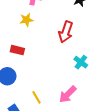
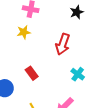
red rectangle: (17, 50) -> (32, 73), moved, turned 40

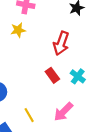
red rectangle: (32, 73) -> (52, 75), moved

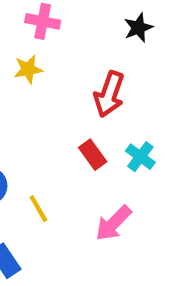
yellow line: (29, 115) -> (38, 209), moved

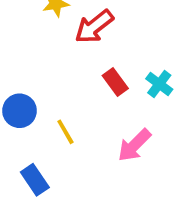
red arrow: (109, 94) -> (94, 27), moved, turned 33

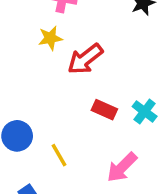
red rectangle: (115, 82) -> (104, 110), turned -30

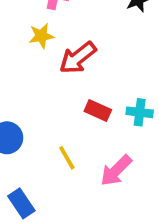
cyan cross: (145, 111) -> (140, 112), turned -30
yellow line: (59, 155) -> (67, 158), moved

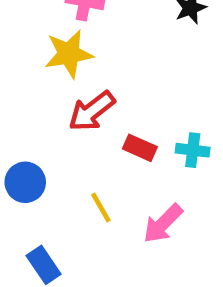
yellow star: (41, 36) -> (69, 54), size x1.5
red arrow: (78, 58) -> (92, 111), moved

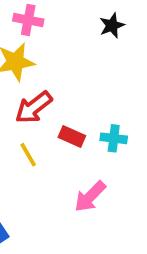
yellow line: (101, 207) -> (28, 155), moved

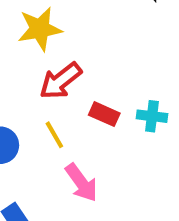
pink arrow: (90, 197) -> (81, 183), moved, turned -81

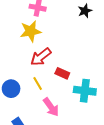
cyan cross: (152, 116) -> (85, 91), moved, size x1.5

